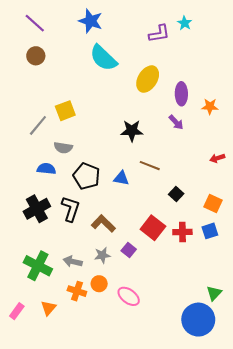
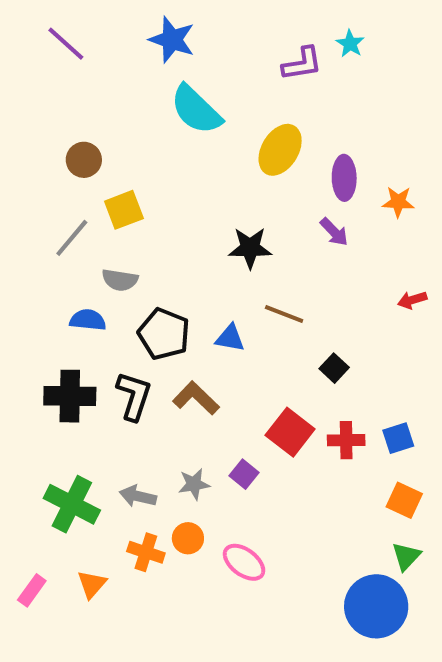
brown circle: (36, 56) -> (84, 160), moved
orange square: (213, 204) -> (404, 500), moved
black cross: (37, 209) -> (70, 396), turned 30
brown L-shape: (103, 224) -> (196, 398), moved

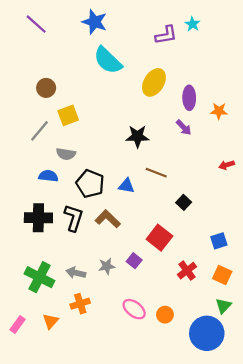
red cross: (346, 440) -> (187, 271), moved, turned -36
orange circle: (188, 538) -> (165, 315), moved
orange cross: (146, 552) -> (80, 304), turned -36

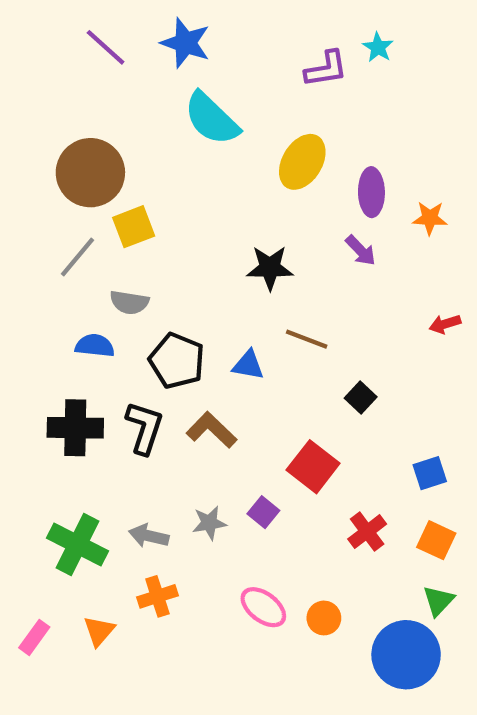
purple line: (36, 24) -> (106, 47), moved
brown circle: (46, 88) -> (90, 173), size x1.8

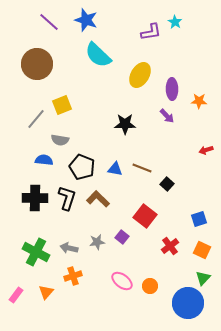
brown circle: (90, 173) -> (37, 64), moved
brown line: (307, 339) -> (142, 168), moved

